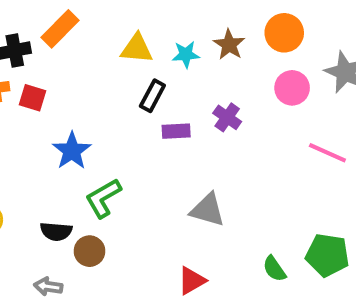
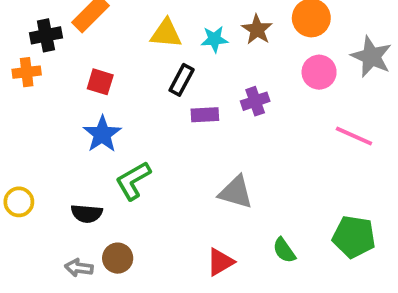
red square: (32, 98) -> (100, 82), moved
purple cross: (227, 117) -> (255, 101), turned 36
brown circle: (90, 251) -> (118, 258), moved
green semicircle: (274, 269) -> (284, 250), moved

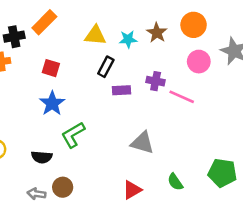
purple cross: (255, 101) -> (156, 81), turned 30
pink line: (354, 136) -> (182, 97), moved

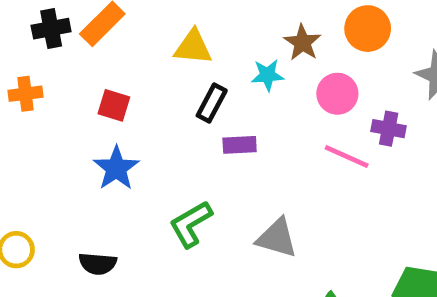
black cross: (14, 37) -> (51, 29), moved
cyan star: (128, 39) -> (268, 75), moved
pink circle: (199, 62) -> (337, 94), moved
purple cross: (156, 81) -> (389, 129), moved
green L-shape: (73, 135) -> (191, 224), moved

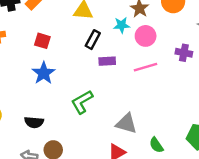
pink circle: (337, 94) -> (146, 36), moved
pink line: (347, 157) -> (146, 67), moved, turned -40
gray triangle: (277, 238) -> (126, 124), moved

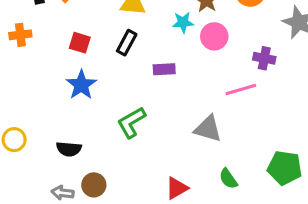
black rectangle: (93, 40) -> (127, 43), moved
pink line: (146, 67) -> (241, 90), moved
gray triangle: (126, 124) -> (208, 129), moved

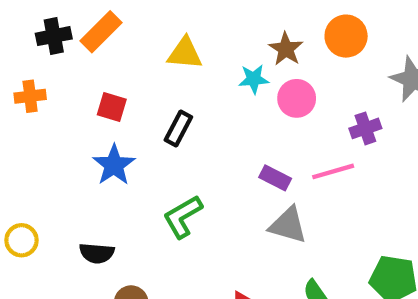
black rectangle: (127, 43) -> (178, 128), moved
purple cross: (264, 58) -> (365, 128), turned -30
purple rectangle: (164, 69) -> (275, 178), moved, turned 30

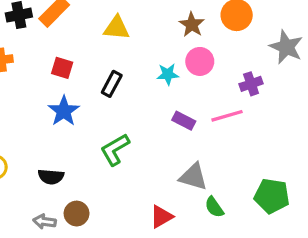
cyan star: (254, 79) -> (168, 74), moved
gray triangle: (288, 225) -> (193, 177), moved

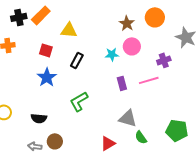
yellow triangle: (117, 28) -> (69, 30), moved
purple rectangle: (184, 121) -> (122, 83), turned 48

